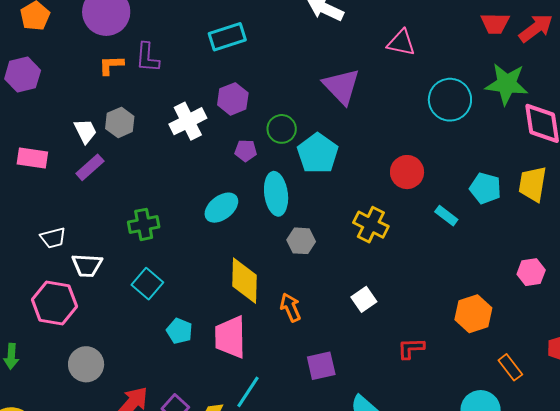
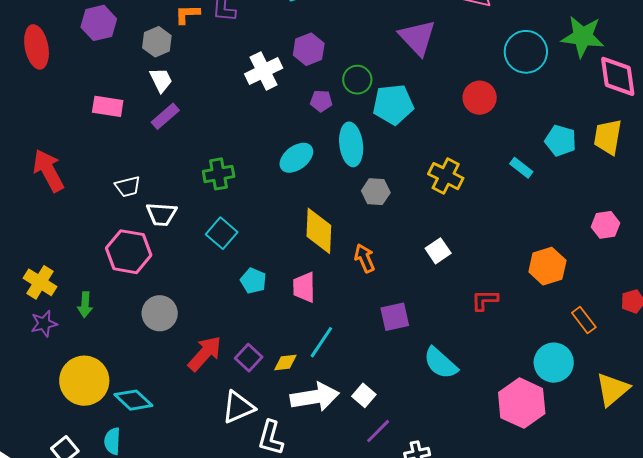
gray hexagon: (120, 122) -> (157, 42), moved
cyan pentagon: (318, 153) -> (393, 104), turned 30
red circle: (407, 172) -> (480, 98), moved
pink trapezoid: (230, 337) -> (304, 287), size x0.7

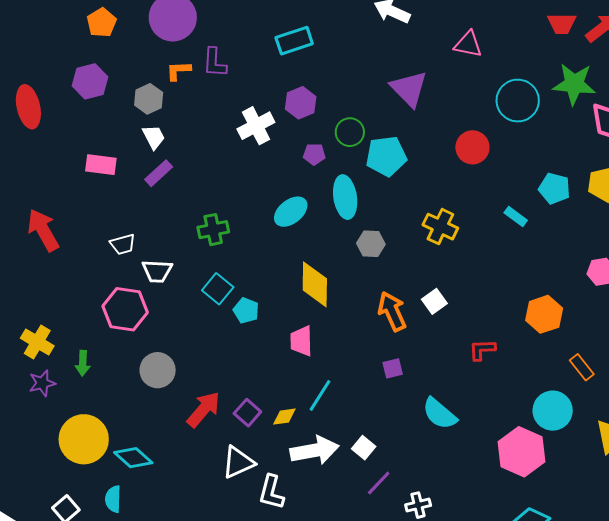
orange arrow: (365, 258) -> (392, 311), moved, size x1.4
cyan pentagon: (253, 281) -> (246, 310), moved
purple square: (395, 317) -> (393, 368), size x0.7

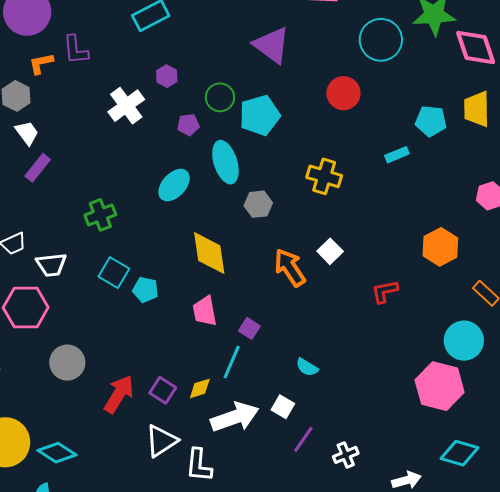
purple hexagon: (301, 103) -> (167, 76), size x0.7
cyan rectangle: (516, 217) -> (397, 155), turned -50
purple square: (393, 368) -> (249, 328), moved, turned -35
cyan semicircle: (439, 414) -> (307, 367), moved, size x0.6

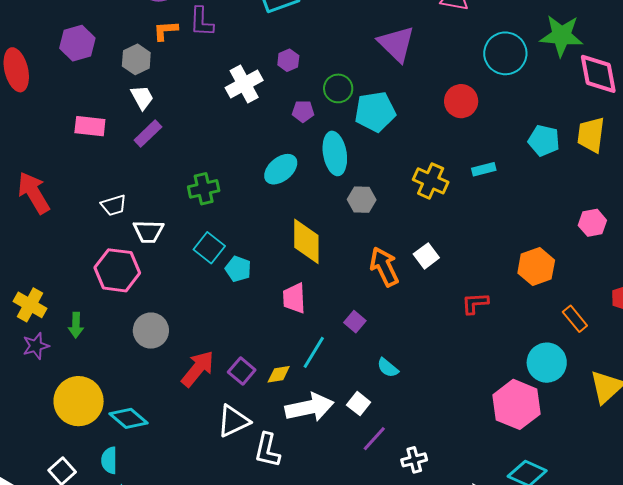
cyan rectangle: (397, 155) -> (484, 169), moved
purple square: (249, 328) -> (355, 322), moved

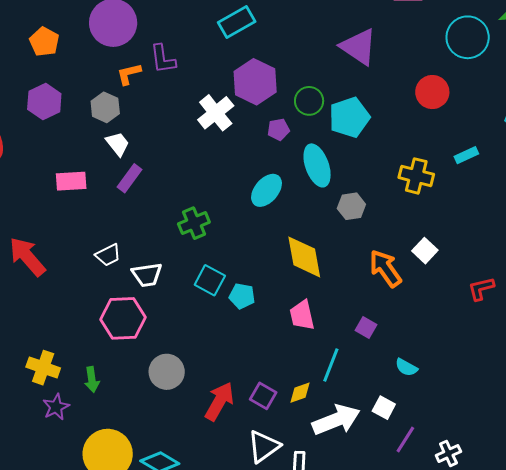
purple hexagon: (288, 60) -> (255, 82), size x2.0

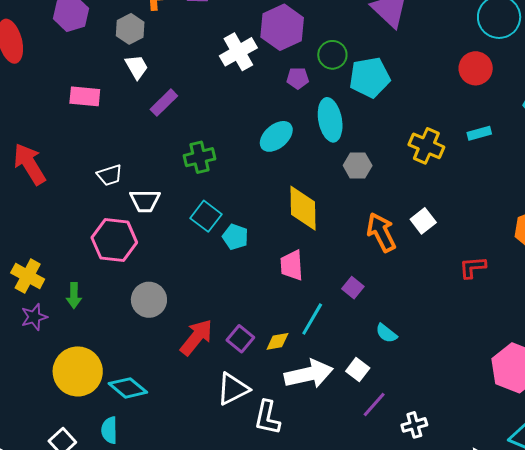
red circle: (432, 92) -> (476, 68), moved
purple rectangle: (130, 178) -> (164, 103), moved

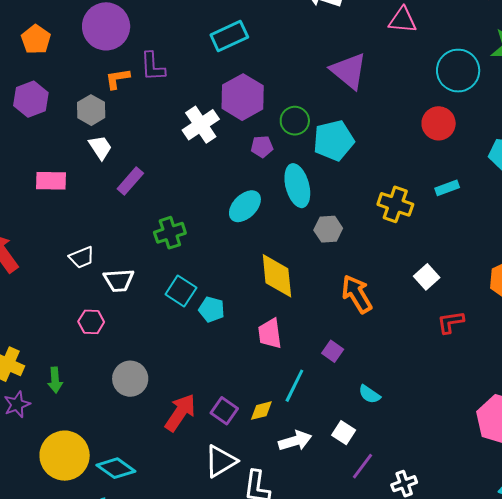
white square: (423, 221) -> (427, 277), moved
pink hexagon: (114, 240) -> (91, 322), size x0.6
white arrow: (309, 374) -> (295, 441), size x0.7

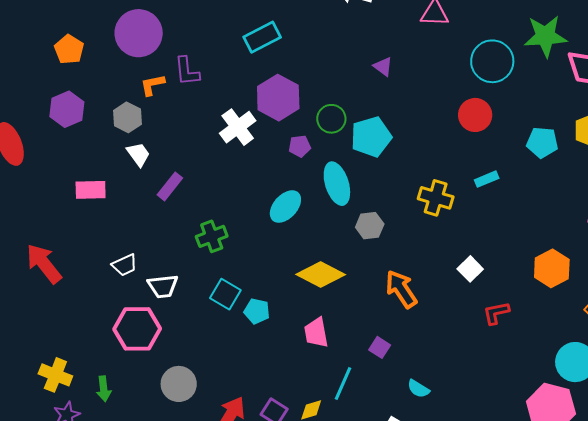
purple triangle: (349, 71) -> (383, 67), size x0.5
yellow diamond: (277, 276) -> (321, 275), turned -54
pink hexagon: (91, 322) -> (137, 329), size x1.8

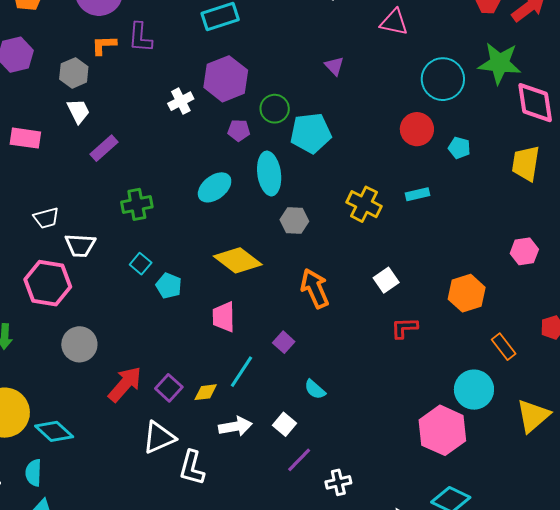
white cross: (238, 127) -> (181, 101), size x0.7
cyan pentagon: (542, 142) -> (459, 148), moved, size x0.7
cyan square: (225, 294) -> (141, 264), size x0.7

